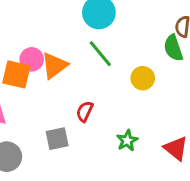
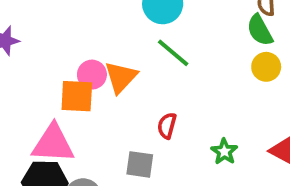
yellow circle: (143, 78) -> (266, 67), moved
gray square: (57, 139) -> (140, 164), turned 30

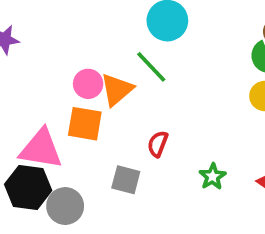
green line: (173, 53) -> (151, 67), moved
orange square: (77, 96) -> (85, 124), moved

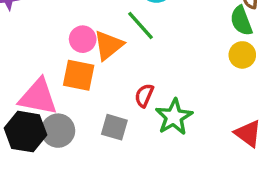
green star: (213, 176) -> (174, 117), moved, size x1.5
gray circle: (65, 206) -> (58, 131), moved

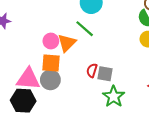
green star: (174, 117) -> (114, 97), moved
gray square: (114, 127) -> (105, 74), moved
gray circle: (58, 131) -> (50, 80), moved

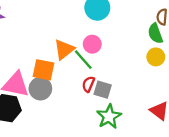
green line: (85, 29) -> (83, 60), moved
pink circle: (51, 41) -> (92, 44), moved

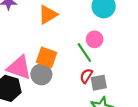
orange triangle: (64, 49) -> (48, 15), moved
gray square: (103, 90) -> (99, 83), turned -35

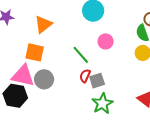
pink circle: (95, 39) -> (106, 41), moved
orange square: (47, 57) -> (35, 52), moved

